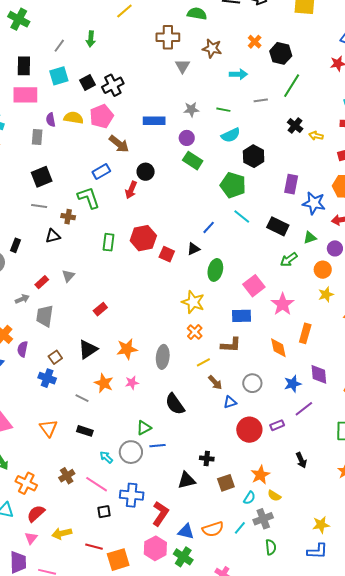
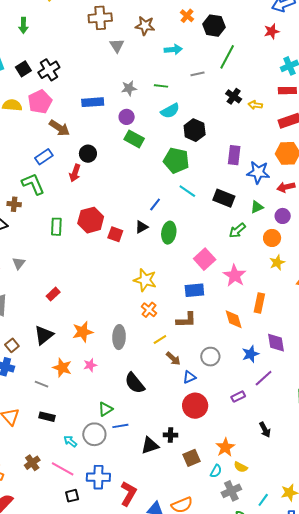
green ellipse: (215, 270) -> (169, 233), moved
red circle: (249, 430) -> (195, 406), moved
black triangle: (187, 480) -> (150, 445), moved
cyan line: (240, 528) -> (263, 500), moved

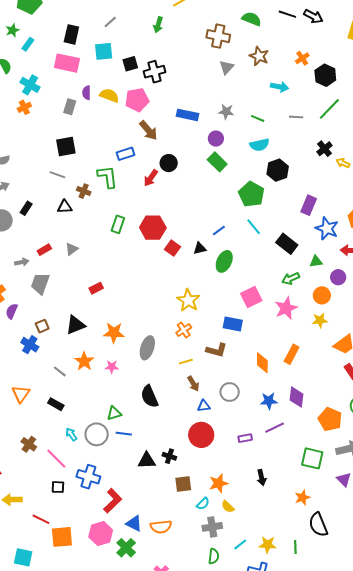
green arrow: (23, 25) -> (158, 25), moved
pink star: (235, 276) -> (286, 308), moved
brown cross: (32, 463) -> (29, 444), turned -35

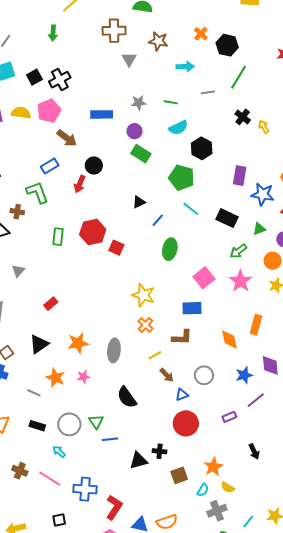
yellow arrow: (343, 163) -> (264, 127), turned 48
black triangle: (200, 248) -> (139, 202), moved
green triangle: (114, 413) -> (96, 422), turned -35
gray circle: (97, 434) -> (69, 424), moved
black square: (58, 487) -> (59, 520), moved

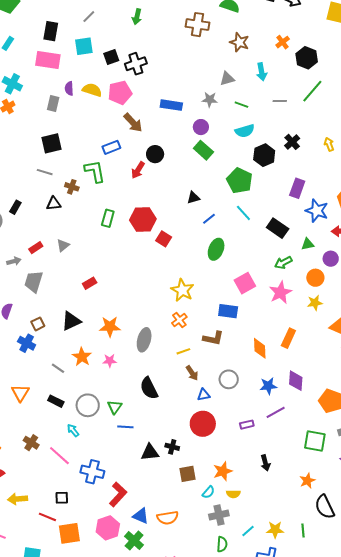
gray triangle: (129, 59) -> (227, 79), moved, turned 35
cyan arrow: (185, 67) -> (262, 72), turned 72
black cross: (243, 117) -> (292, 142), moved
yellow semicircle: (228, 487) -> (233, 494), turned -40

